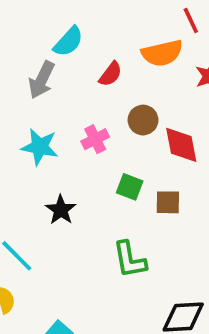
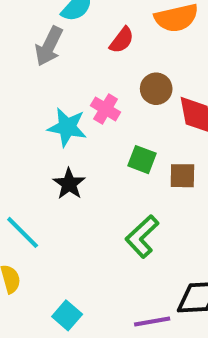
pink cross: (95, 139) -> (106, 109), turned -32
cyan star: (40, 147) -> (67, 127), moved
green L-shape: (130, 260) -> (142, 236), turned 57

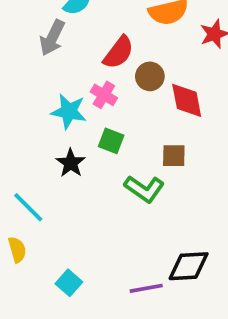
red semicircle: (122, 40) -> (119, 52), moved, size x1.4
green square: (142, 160) -> (111, 141), moved
green L-shape: (142, 236) -> (144, 189), moved, turned -102

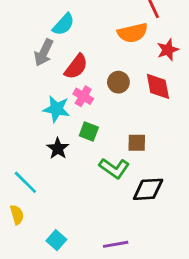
red semicircle: (119, 52) -> (76, 67), moved
red diamond: (187, 100) -> (158, 86), moved
black diamond: (189, 266) -> (148, 189), moved

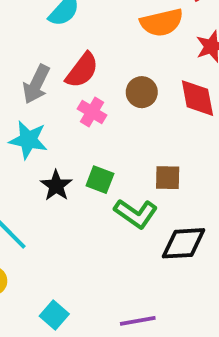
gray arrow: (44, 53) -> (36, 84), moved
cyan star: (56, 109) -> (28, 140), moved
green square: (89, 132) -> (100, 180), moved

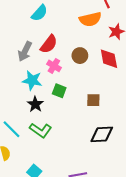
cyan star: (28, 140) -> (32, 80), moved
green square: (100, 180) -> (59, 91), moved
green L-shape: (136, 213) -> (40, 130), moved

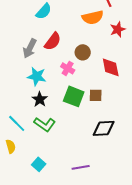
red diamond: (109, 59) -> (111, 67), moved
pink cross: (54, 66) -> (68, 68), moved
green square: (59, 91) -> (74, 96), moved, size x1.5

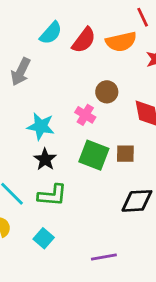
red semicircle: (53, 41) -> (84, 40), moved
gray arrow: (30, 48) -> (21, 72), moved
green L-shape: (45, 124) -> (52, 195), turned -30
cyan square: (39, 164) -> (44, 238), moved

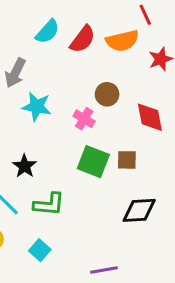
cyan star: (41, 126) -> (37, 106), moved
black star: (45, 159) -> (25, 166), moved

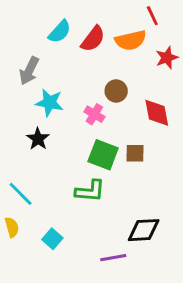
black star: (25, 166) -> (38, 139), moved
green L-shape: (49, 204) -> (90, 191), moved
black diamond: (139, 210) -> (144, 230), moved

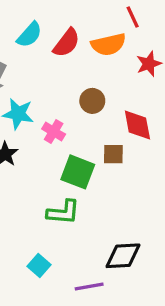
pink cross: (94, 114) -> (54, 132), moved
brown square: (135, 153) -> (113, 154), moved
cyan square: (52, 239) -> (39, 265), moved

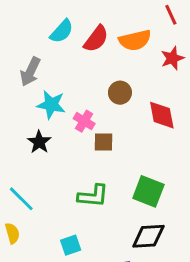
red line: (133, 17) -> (171, 15), moved
brown square: (113, 154) -> (104, 142), moved
green square: (78, 172) -> (148, 191), moved
cyan square: (39, 265) -> (71, 245), turned 30

